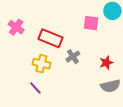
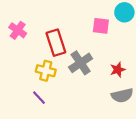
red rectangle: (51, 38) -> (56, 43), turned 50
gray cross: (73, 57) -> (81, 63), size x1.5

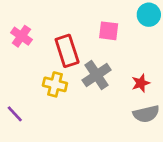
pink square: (101, 26) -> (109, 31), moved
purple line: (39, 98) -> (15, 114), moved

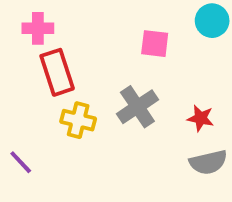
pink cross: (21, 36) -> (38, 28), moved, turned -35
red rectangle: (67, 51) -> (57, 72), moved
red star: (141, 83) -> (201, 118), turned 30

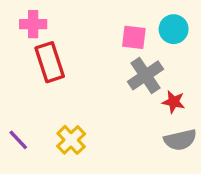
cyan circle: (212, 21) -> (174, 29), moved
gray cross: (137, 107) -> (145, 75), moved
yellow cross: (78, 120) -> (71, 140), moved, turned 32

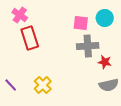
pink cross: (33, 24) -> (20, 15), turned 35
gray cross: (145, 75) -> (88, 46), turned 30

